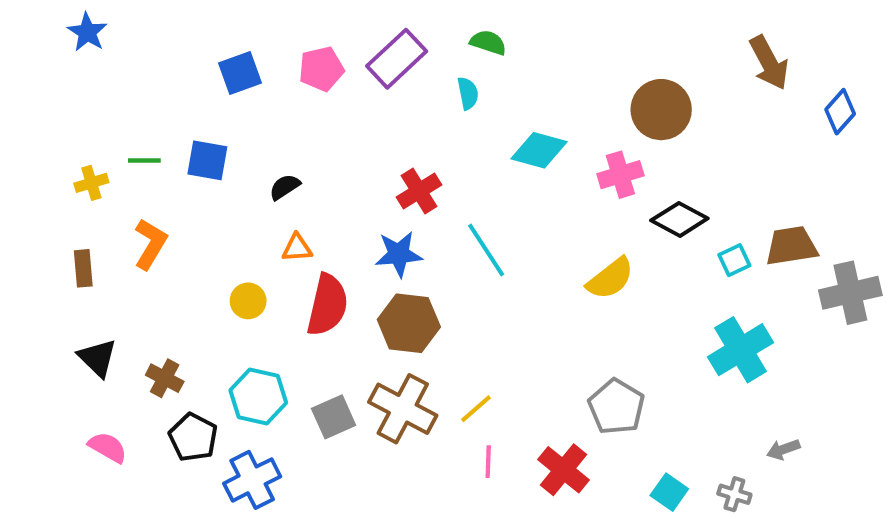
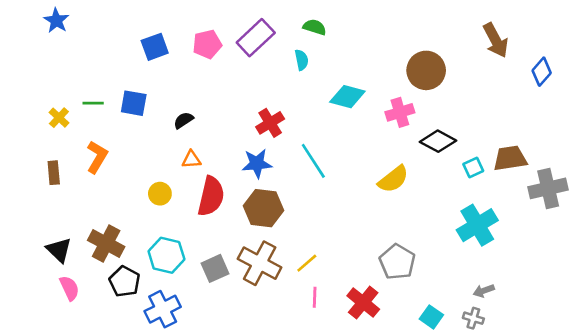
yellow cross: (91, 183) -> (59, 118), turned -30
black triangle: (98, 358) -> (59, 250), moved
brown cross: (165, 378) -> (106, 243), size x1.5
pink semicircle: (108, 447) -> (69, 288), turned 35
gray arrow: (783, 449) -> (484, 291), moved

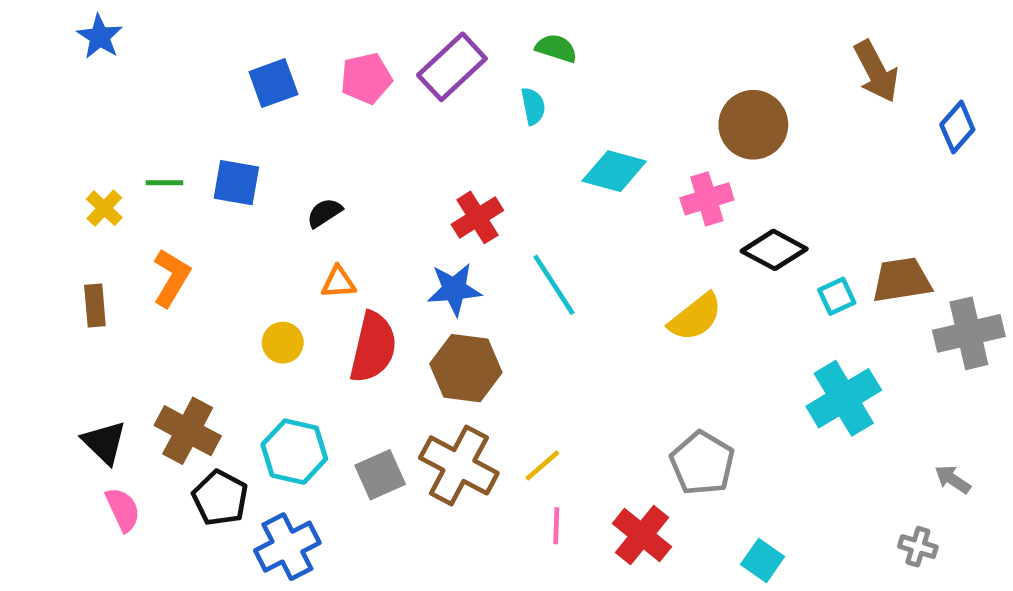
gray arrow: (484, 291) -> (953, 479), moved, turned 54
gray cross: (473, 318) -> (918, 547), moved

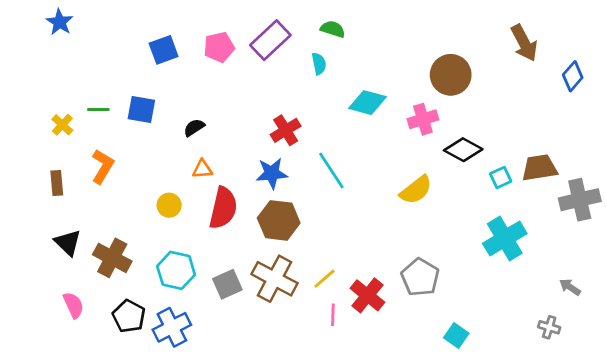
black triangle: (104, 442) -> (68, 243), moved
black pentagon: (220, 498) -> (129, 316), moved
red cross: (642, 535) -> (367, 295), moved

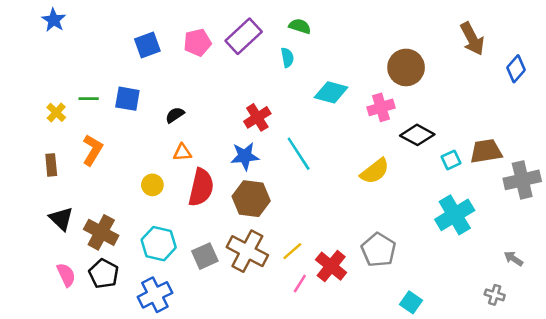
pink line: (333, 315) -> (300, 284), turned 30
black pentagon: (129, 316) -> (104, 274), moved

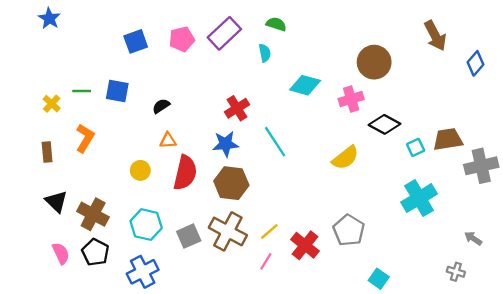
pink line: (300, 284) -> (266, 261), moved

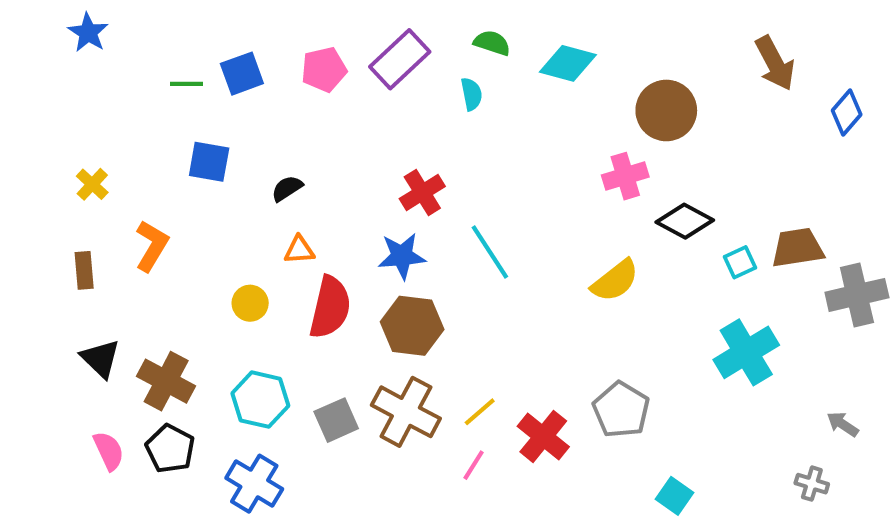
cyan diamond: (305, 85) -> (568, 63), moved
green line: (82, 91) -> (187, 84), moved
blue cross: (143, 272) -> (254, 484), turned -32

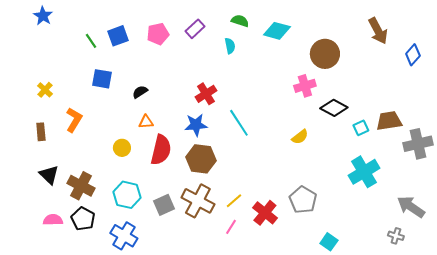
purple rectangle: (400, 59) -> (195, 29), size x0.7
green line: (187, 84) -> (91, 41), turned 56
yellow semicircle: (615, 281) -> (300, 137), size x0.7
gray arrow: (843, 424) -> (411, 207), size x1.8
pink semicircle: (109, 451) -> (53, 220), turned -66

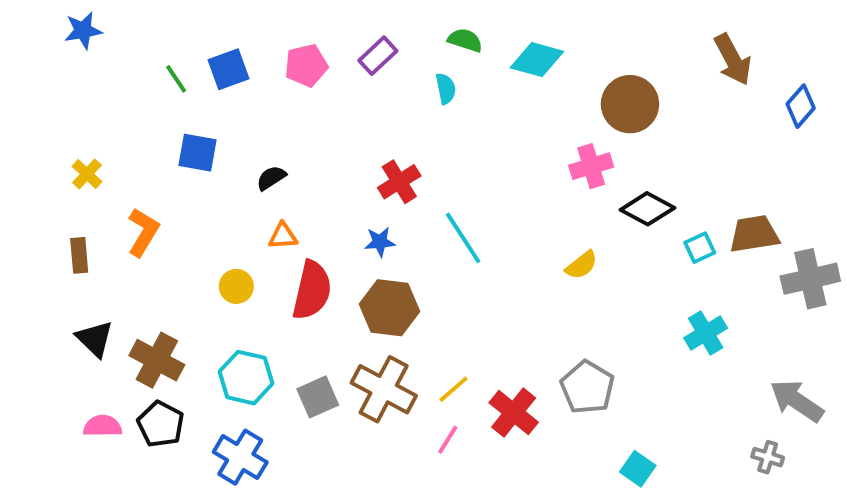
blue star: (43, 16) -> (83, 30), turned 30
blue star: (196, 125) -> (380, 242), size x0.7
cyan cross: (364, 172) -> (706, 333), size x0.7

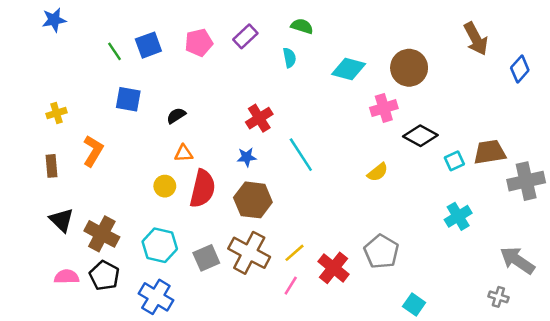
cyan diamond: (537, 60) -> (349, 69), moved
yellow cross: (87, 174) -> (57, 113), turned 30
yellow circle: (236, 286) -> (165, 186), moved

